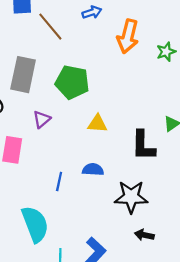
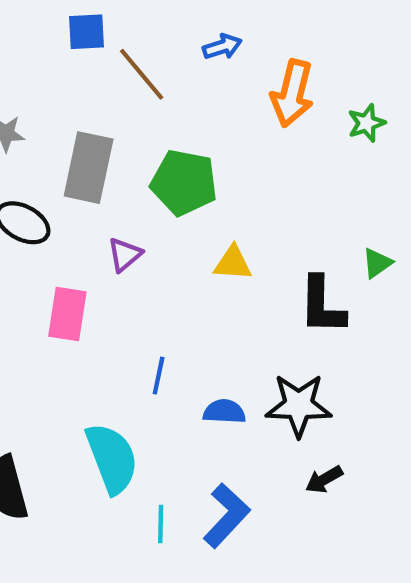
blue semicircle: (93, 170) -> (224, 412), moved
black arrow: (144, 235) -> (324, 479), turned -42

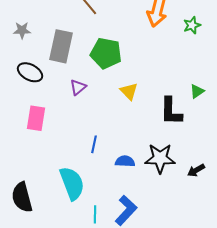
yellow triangle: (233, 263) -> (129, 91), turned 42
pink rectangle: (67, 314) -> (36, 118), moved
black arrow: (324, 479) -> (196, 170), moved

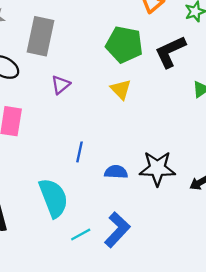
green pentagon: (106, 53) -> (124, 45), moved
black L-shape: (171, 111) -> (170, 52), moved, turned 64
cyan line: (95, 214) -> (81, 234), turned 60

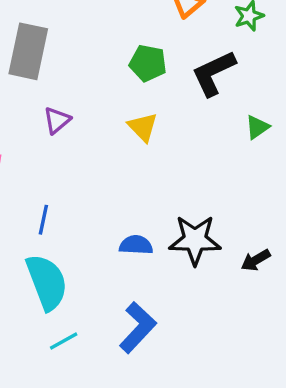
green pentagon: (124, 45) -> (148, 63), size x0.7
blue line: (79, 152) -> (43, 220), moved
cyan line: (81, 234) -> (64, 341), moved

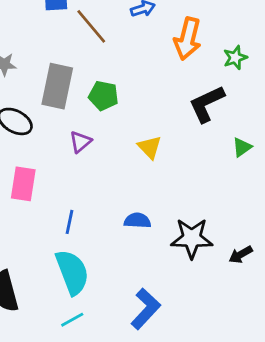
green pentagon: (148, 63) -> (103, 96), moved
blue semicircle: (136, 245) -> (137, 221), moved
cyan line: (64, 341) -> (72, 320), moved

